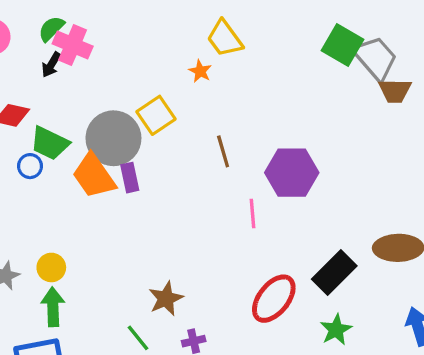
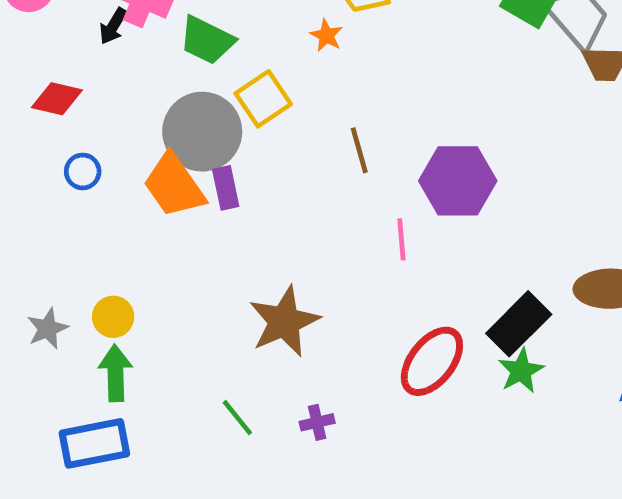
green trapezoid: (50, 143) -> (207, 40), moved
brown star: (166, 299) -> (284, 321), moved, size x1.4
green star: (336, 330) -> (521, 371), moved

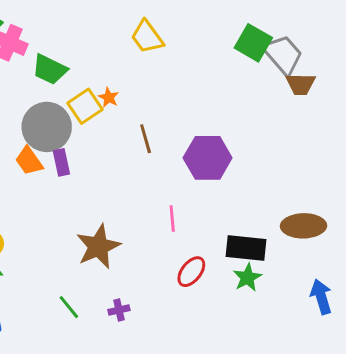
orange star: (326, 35) -> (109, 97), moved
orange trapezoid: (174, 186) -> (29, 161), size x0.7
pink line: (401, 239) -> (172, 218), moved
black rectangle: (519, 324) -> (246, 248), turned 51
red ellipse: (432, 361) -> (191, 272), size x0.7

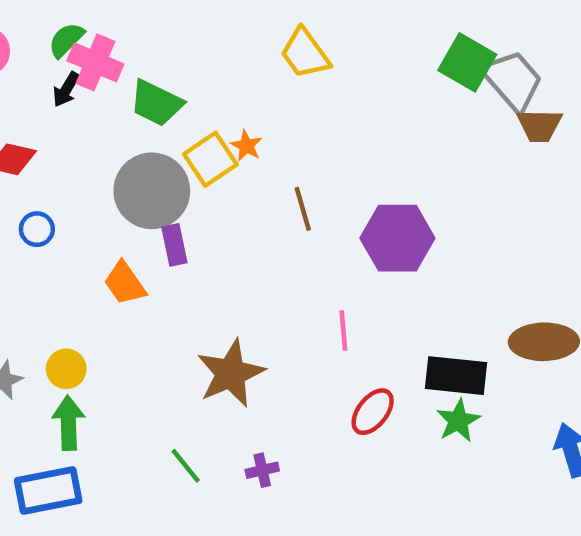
orange trapezoid: (29, 161) -> (125, 283), moved

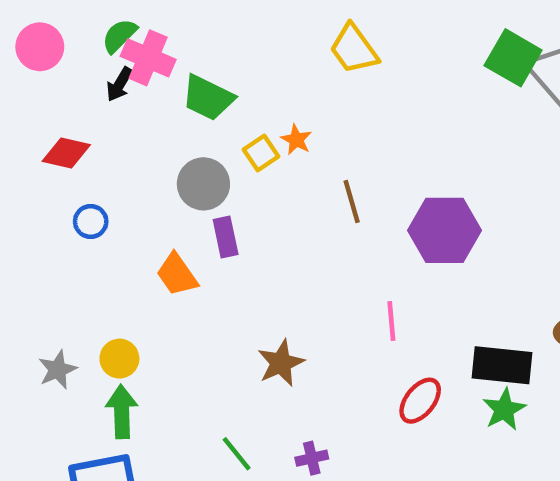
yellow square: (210, 159) -> (261, 153), size x0.7
gray circle: (152, 191) -> (203, 184), size x0.7
brown star: (231, 373) -> (281, 363), size x0.7

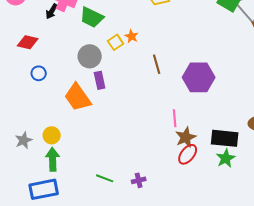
orange trapezoid: (177, 275) -> (78, 97), size x1.4
brown star: (281, 363) -> (186, 137), moved
green line: (237, 454) -> (105, 178), turned -30

